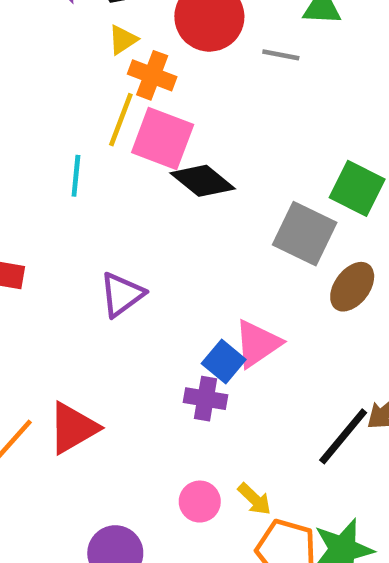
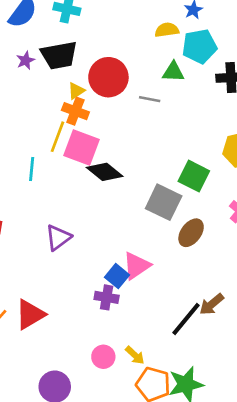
yellow triangle: (123, 40) -> (76, 91), moved

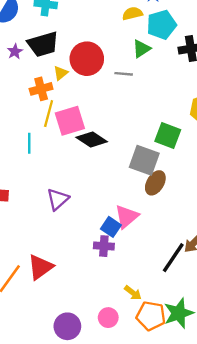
green triangle: (173, 72) -> (141, 49), turned -30
orange cross: (75, 111) -> (41, 89), moved, turned -30
pink square: (82, 148) -> (70, 121), turned -32
brown ellipse: (191, 233) -> (155, 183), moved
pink circle: (103, 357) -> (108, 318), moved

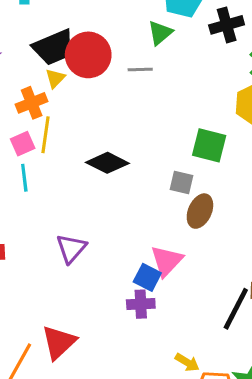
black trapezoid: (43, 44) -> (54, 47), moved
pink square: (70, 121) -> (23, 144), moved, size x0.6
gray square: (144, 160) -> (181, 182), size x0.6

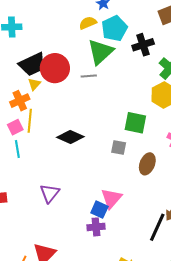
green triangle: (160, 33) -> (101, 52), size x1.6
brown ellipse: (200, 211) -> (147, 164), moved

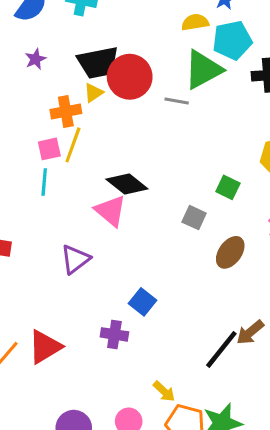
green square: (135, 123) -> (228, 187), size x0.7
pink triangle: (111, 198) -> (110, 211), moved, turned -45
purple cross: (96, 227) -> (114, 334), moved

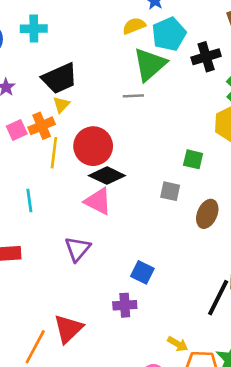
red circle: (130, 77) -> (93, 146), moved
pink square: (49, 149) -> (17, 130), moved
cyan line: (44, 182) -> (29, 201), moved

